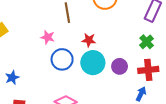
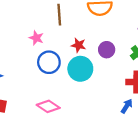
purple circle: (120, 66) -> (107, 50), moved

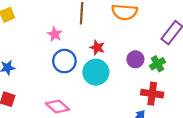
purple circle: (107, 50) -> (135, 59), moved

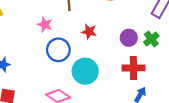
cyan circle: (96, 72) -> (85, 71), moved
red cross: (152, 94) -> (133, 68), moved

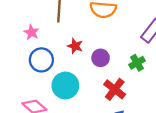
purple circle: (129, 38) -> (101, 58), moved
red cross: (133, 68) -> (115, 89), turned 30

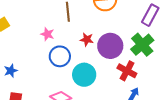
purple circle: (101, 58) -> (110, 46), size x1.6
green cross: (137, 63) -> (142, 45), size x1.6

